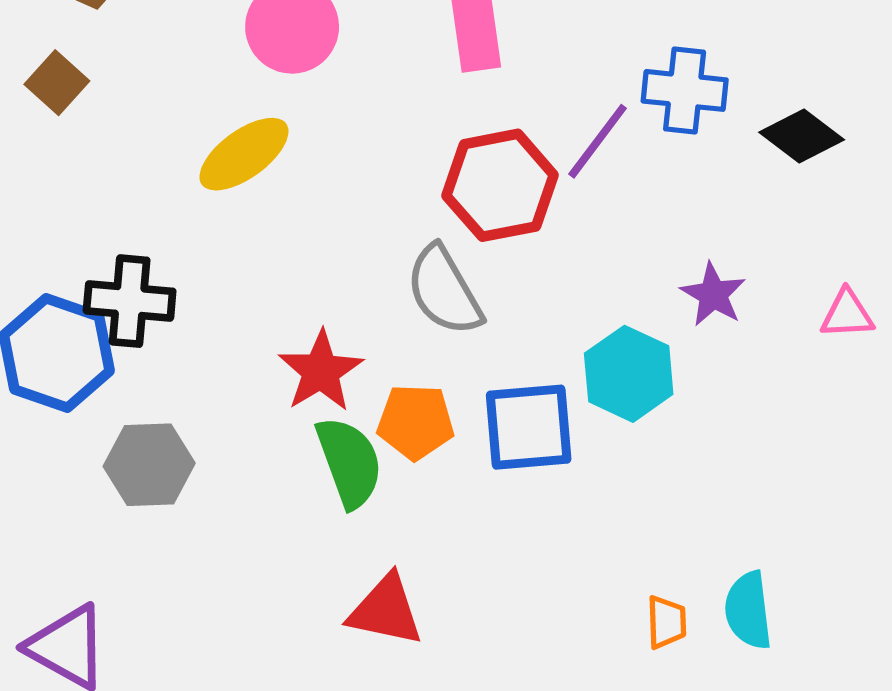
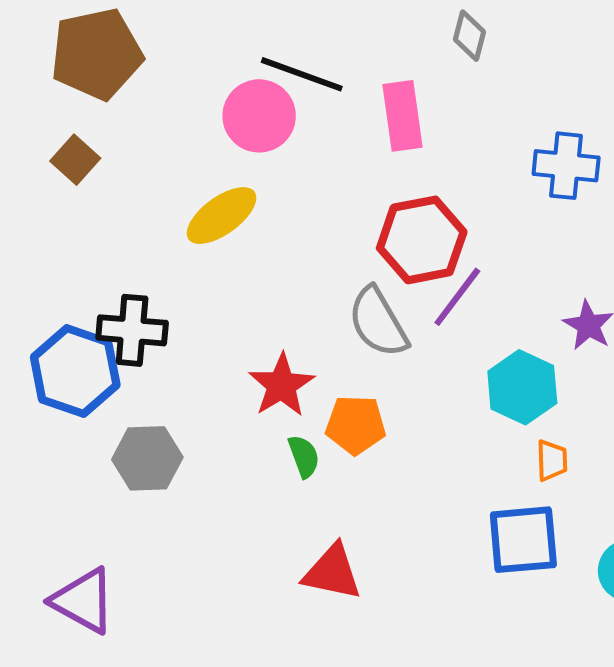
purple line: (598, 141) -> (457, 297), moved
blue square: (529, 427) -> (523, 540), moved
green semicircle: (349, 462) -> (304, 456), size x0.6
orange trapezoid: (666, 622) -> (552, 460), moved

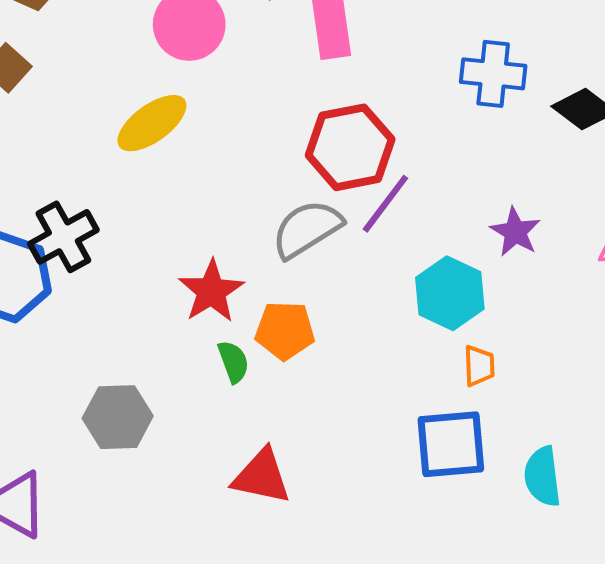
gray semicircle: (378, 322) -> (307, 229), turned 88
black cross: (132, 330) -> (63, 237), turned -34
gray hexagon: (147, 458) -> (118, 417), moved

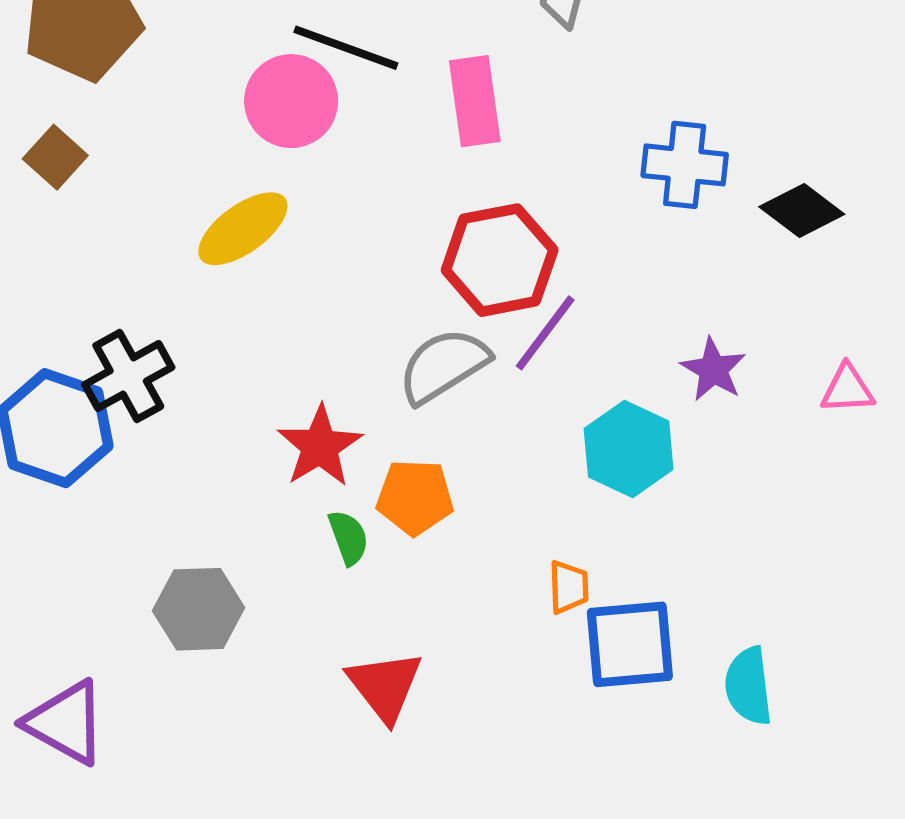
orange trapezoid: (479, 366) -> (569, 587), moved
red triangle: (262, 476) -> (385, 686), turned 40

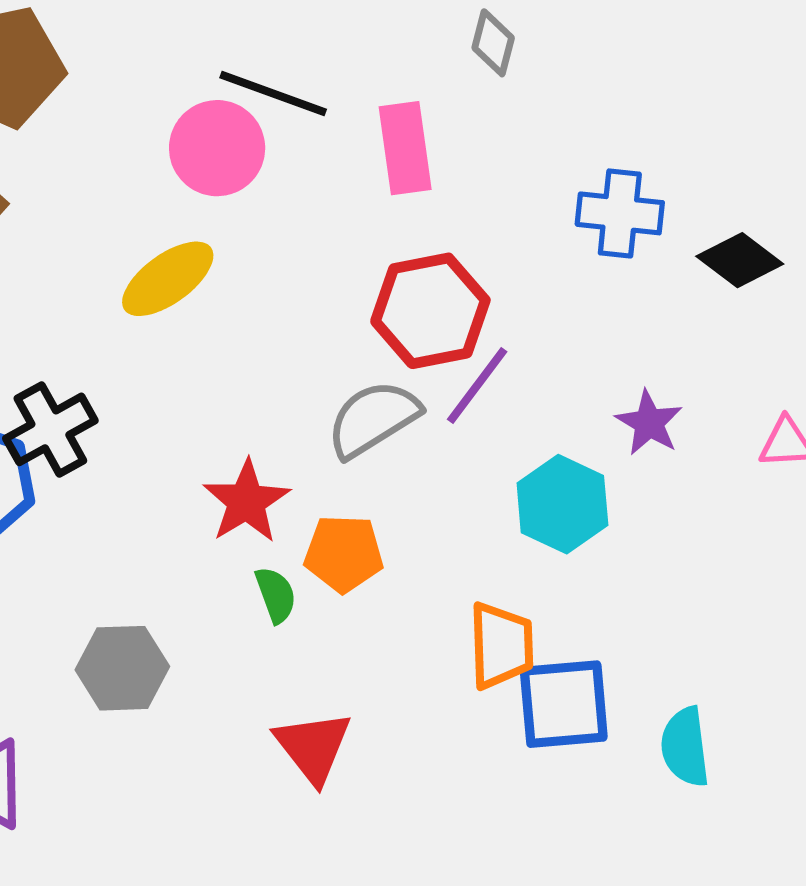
orange trapezoid: (569, 587) -> (501, 645), size x1.6

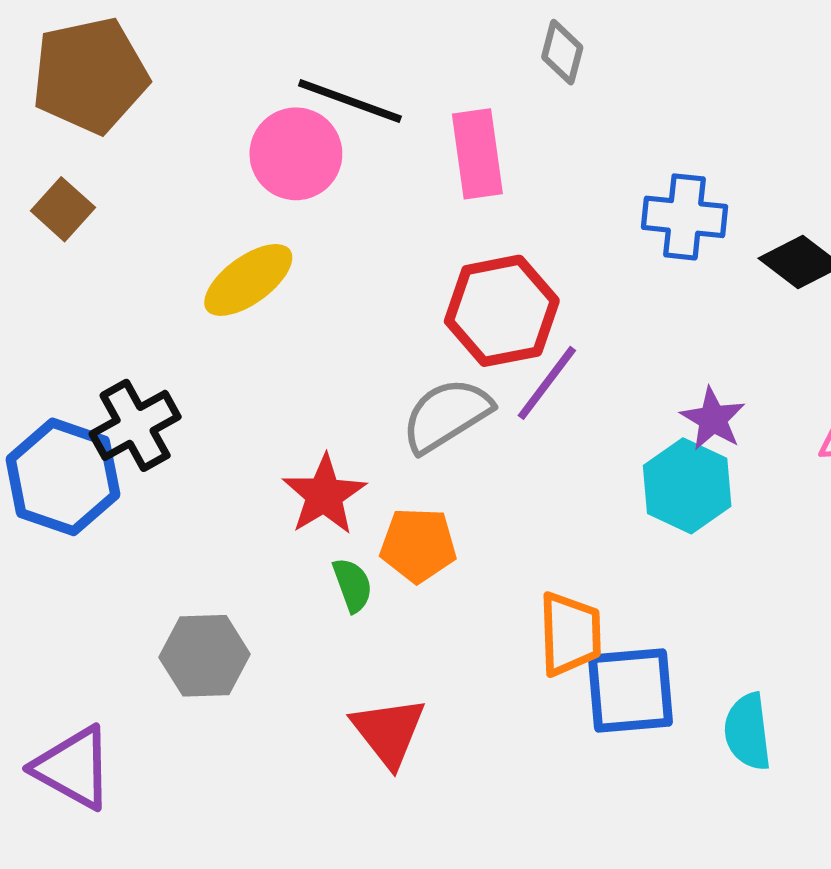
cyan hexagon: (562, 504) -> (687, 486), moved

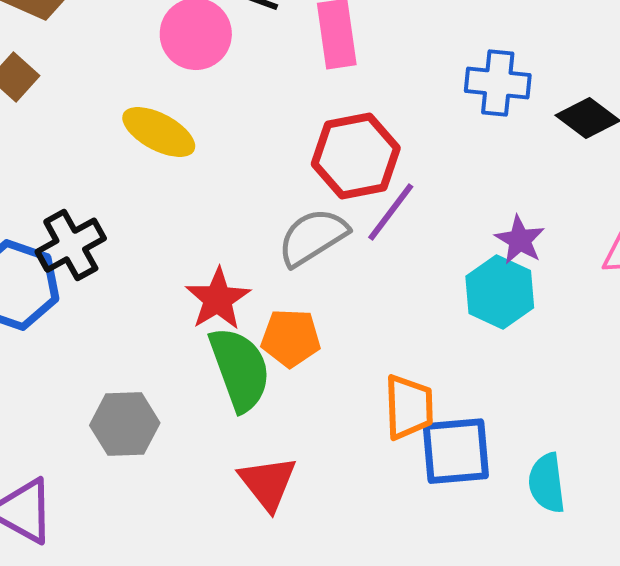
yellow ellipse: (248, 280) -> (159, 132), turned 64
green semicircle: (353, 585) -> (240, 369), size x2.0

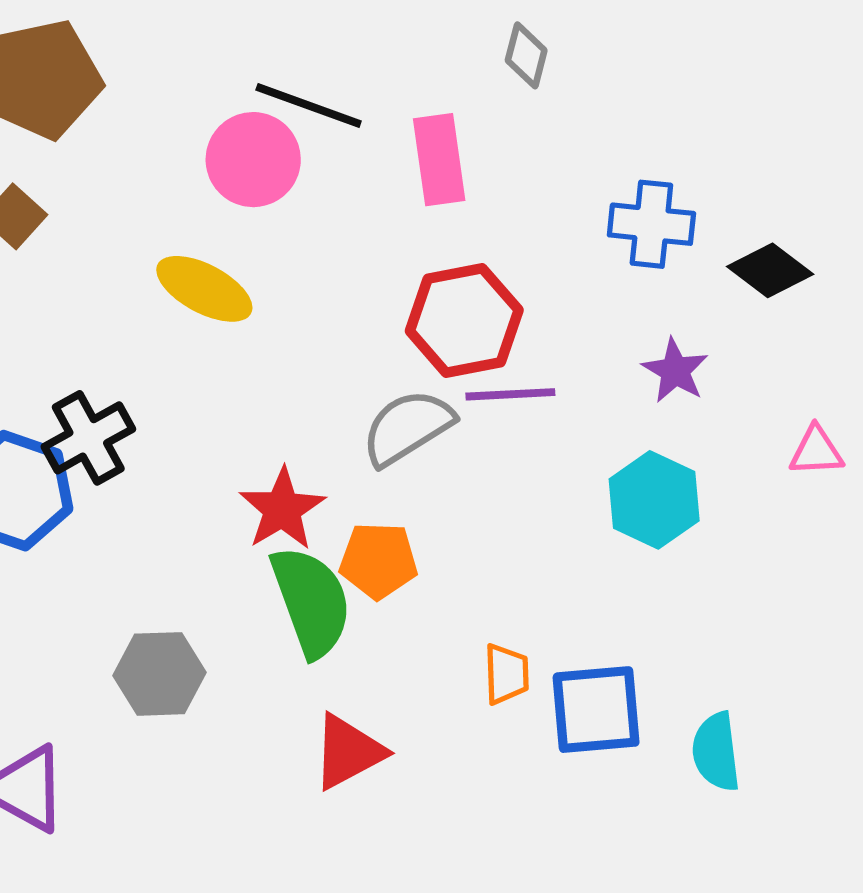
purple line: (391, 212) -> (510, 394), turned 50
purple star: (520, 240) -> (675, 371), moved
orange trapezoid: (409, 407) -> (506, 674), moved, size x0.7
red triangle: (268, 483) -> (348, 752), turned 40

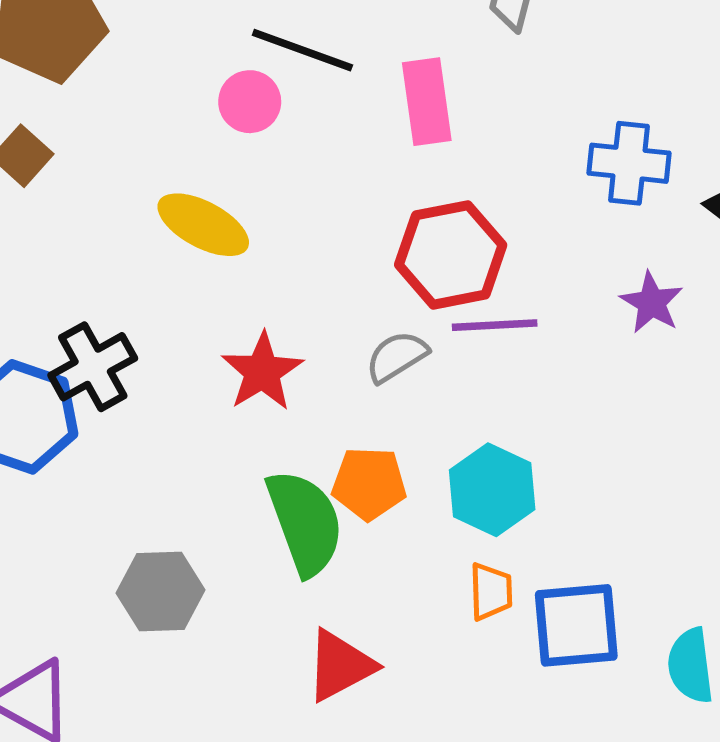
pink circle: (253, 160) -> (250, 102), size x0.7
gray semicircle: (407, 427) -> (397, 357), size x0.7
cyan hexagon: (654, 500) -> (492, 490), moved
red star: (282, 509) -> (262, 372), moved

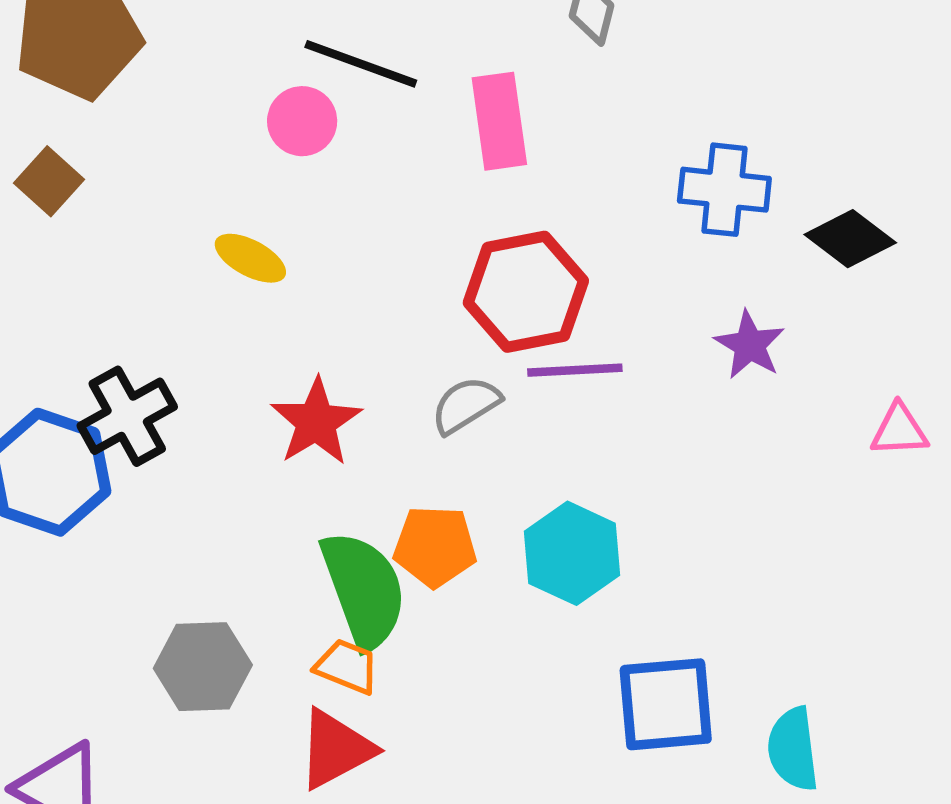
yellow ellipse: (203, 225) -> (250, 258), size x0.7
orange trapezoid: (491, 591) -> (347, 667), moved, turned -66
red triangle: (340, 666) -> (336, 749), moved

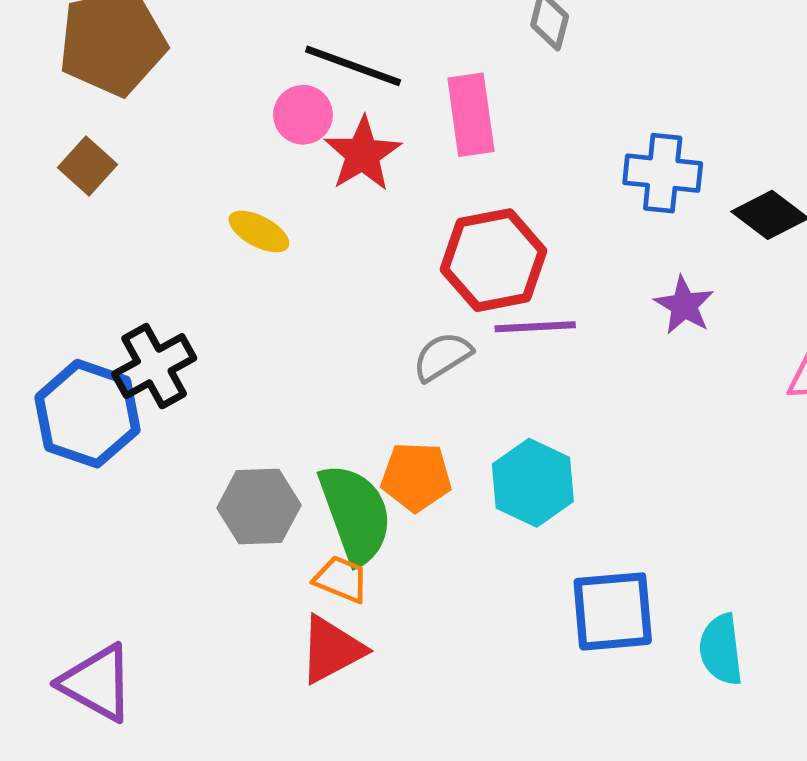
red star: (316, 422) -> (363, 154), moved
gray hexagon: (203, 667) -> (259, 507), moved

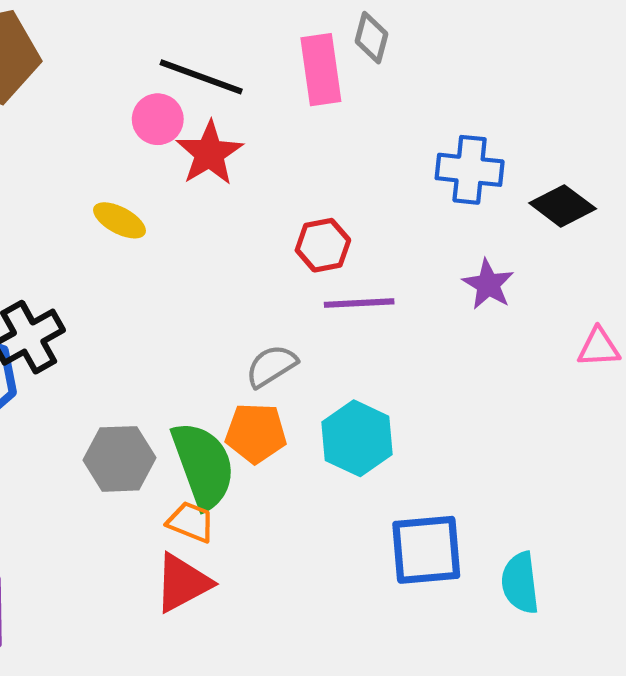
pink rectangle: (471, 115) -> (321, 70), moved
red hexagon: (494, 260) -> (323, 245), size x0.6
gray semicircle: (442, 357) -> (271, 366), moved

